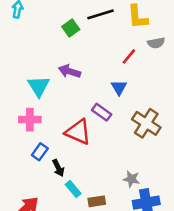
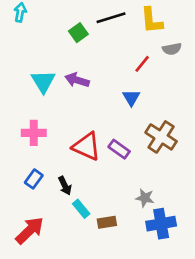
cyan triangle: (39, 86) -> (43, 81), moved
purple rectangle: (102, 112) -> (119, 149), moved
blue rectangle: (40, 152) -> (34, 179), moved

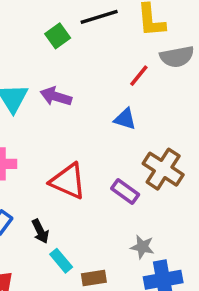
gray semicircle: (172, 49) -> (177, 57), size x1.4
blue triangle: (131, 98) -> (125, 119), turned -42
purple rectangle: (119, 149) -> (125, 192), moved

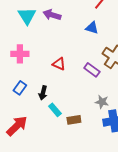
red triangle: (68, 181) -> (59, 64), size x0.6
black arrow: (40, 231) -> (43, 93), turned 40

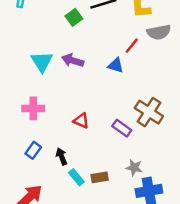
blue triangle: (92, 28) -> (116, 65), moved
black arrow: (43, 93) -> (62, 156), turned 144
brown rectangle: (74, 120) -> (100, 177), moved

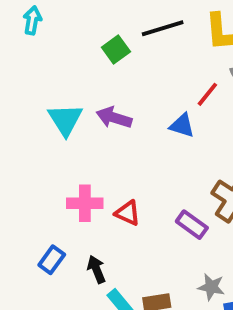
pink cross: (33, 108) -> (85, 203), moved

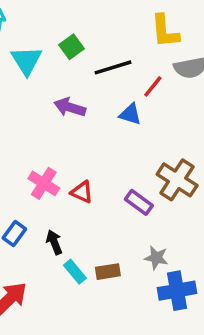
black line: (163, 28) -> (113, 67), moved
cyan triangle: (65, 120) -> (27, 61), moved
pink cross: (85, 203) -> (44, 183), turned 32

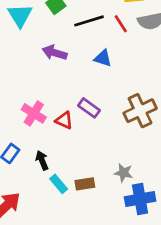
red line: (153, 86) -> (121, 24), moved, turned -72
brown cross: (177, 180) -> (140, 111), turned 32
purple rectangle: (139, 202) -> (89, 108), moved

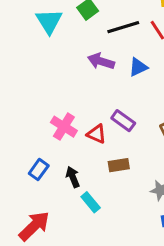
purple arrow: (54, 53) -> (101, 61), moved
blue triangle: (103, 58) -> (138, 67), turned -42
brown rectangle: (85, 184) -> (119, 165), moved

